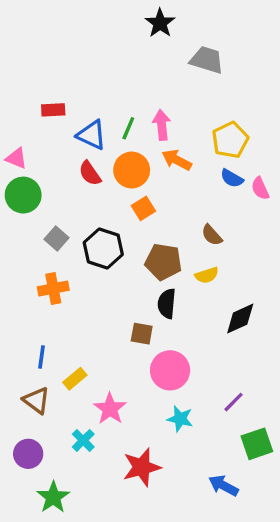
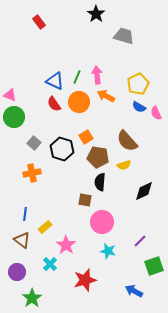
red rectangle: (53, 110) -> (39, 22), moved, turned 56
orange square: (143, 208) -> (86, 137), moved
brown semicircle: (212, 235) -> (127, 141), size x1.6

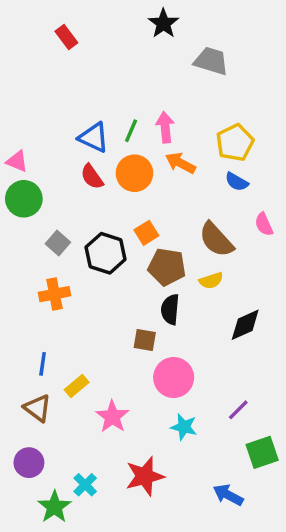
pink semicircle: (156, 113) -> (264, 224), moved
cyan cross: (50, 264) -> (85, 485), moved

